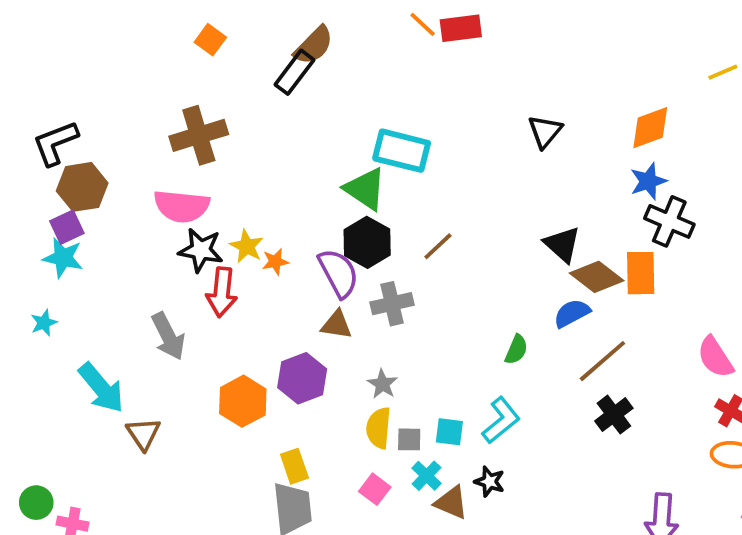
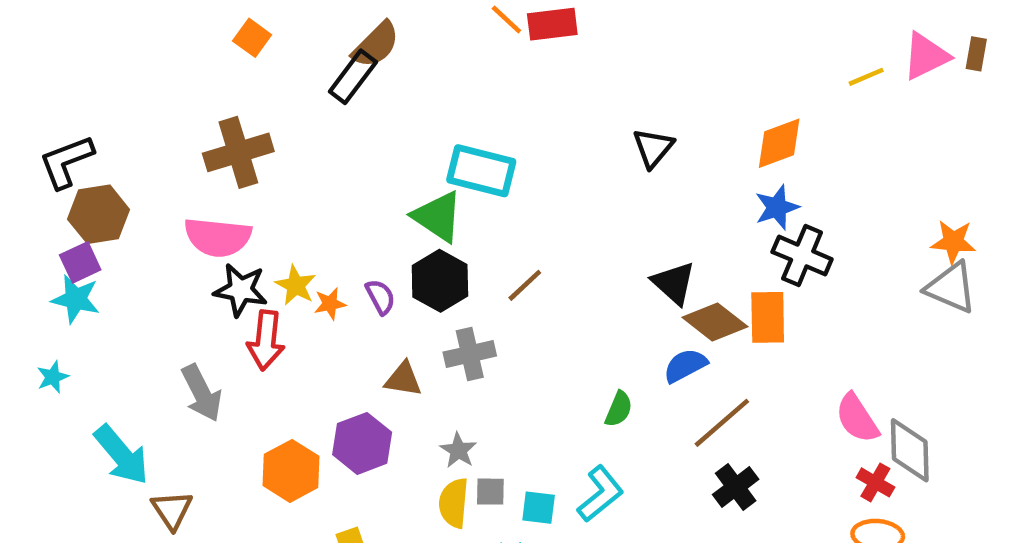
purple semicircle: (338, 273) -> (380, 297), moved, size x0.6
gray square: (409, 439) -> (490, 492), moved

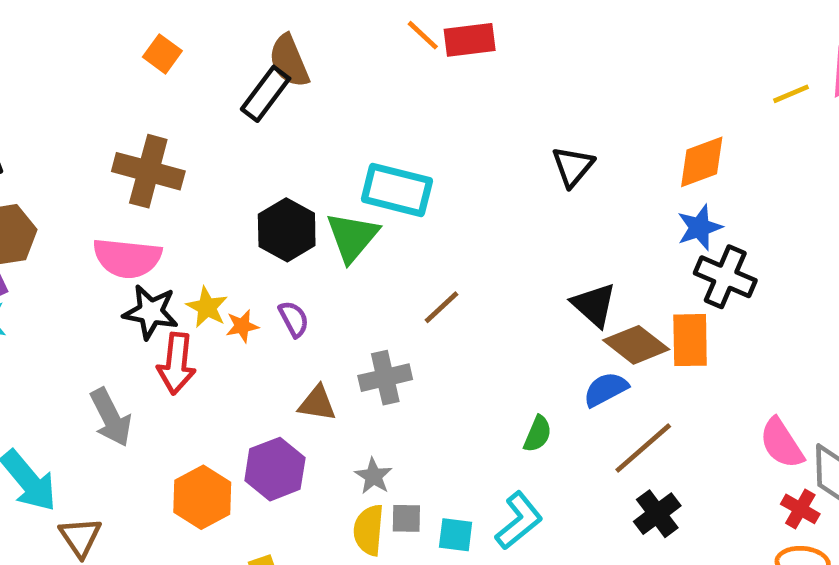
brown semicircle: (376, 45) -> (289, 61), turned 112
brown cross: (238, 152) -> (148, 171), turned 32
green triangle: (438, 217) -> (352, 237), turned 36
black hexagon: (440, 281) -> (287, 230), moved

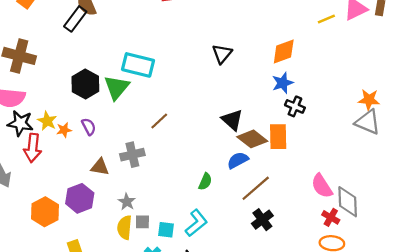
black cross: (725, 277) -> (295, 106), size x0.7

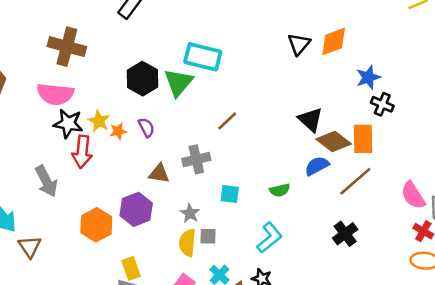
orange diamond: (284, 51) -> (334, 41), moved
green semicircle: (205, 182) -> (280, 190), turned 54
brown line: (256, 188) -> (355, 181), moved
cyan square: (166, 230) -> (230, 194), moved

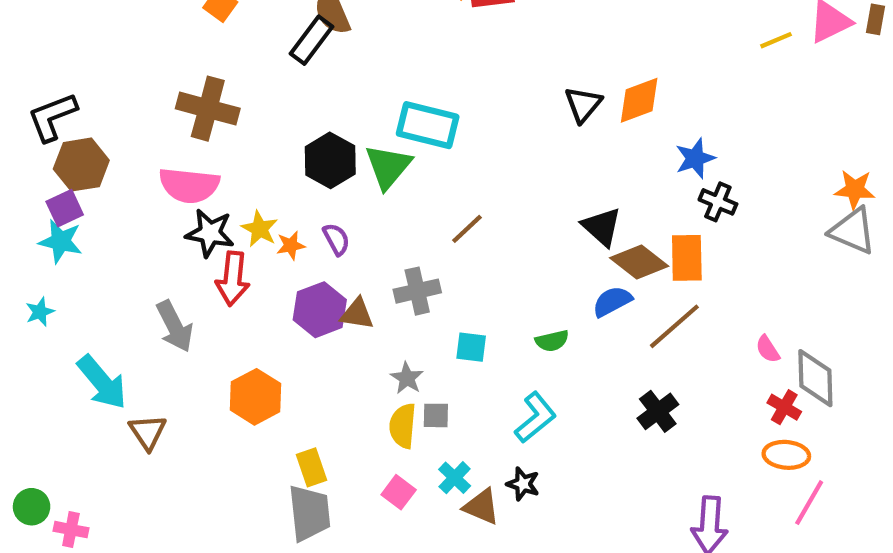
pink semicircle: (413, 195) -> (768, 349), size x0.6
purple hexagon: (136, 209) -> (320, 310), moved

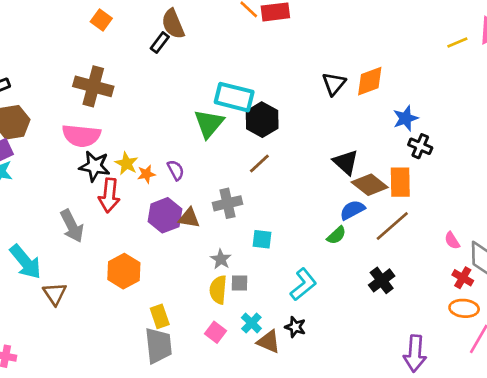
black rectangle: (311, 40) -> (160, 43), size x0.7
black hexagon: (330, 160) -> (262, 120), moved
green semicircle: (552, 341) -> (336, 235), moved, turned -30

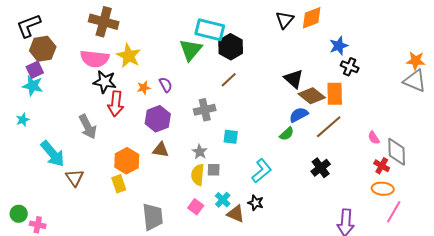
yellow star: (126, 163) -> (129, 56), moved, size x1.4
brown triangle: (189, 218) -> (161, 150), moved
yellow rectangle: (160, 316) -> (119, 184), moved

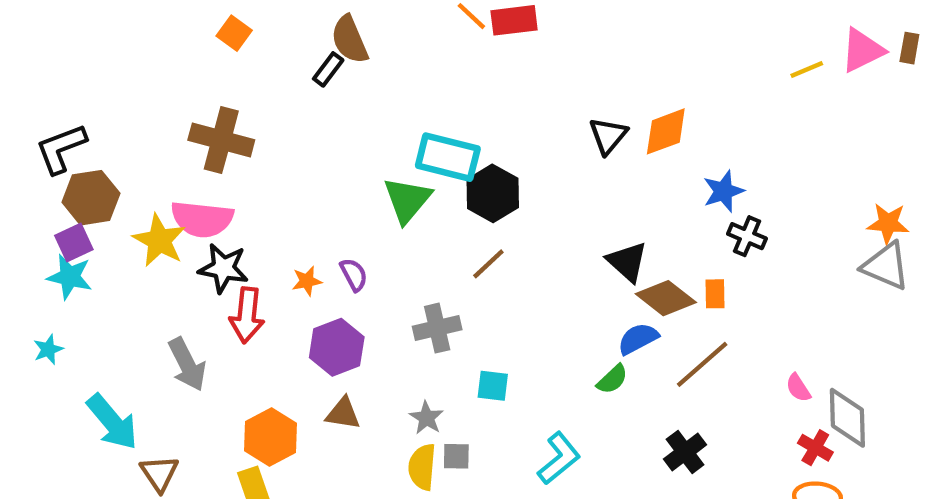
yellow star: (129, 56) -> (159, 240), moved
orange rectangle: (335, 94) -> (715, 294), size x0.6

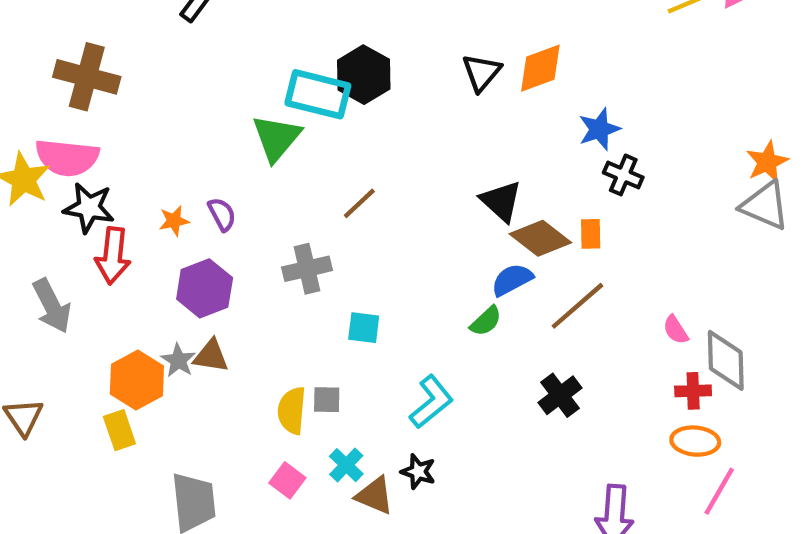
black hexagon: (493, 193) -> (364, 75), moved
orange star: (888, 223) -> (767, 162), turned -30
gray star: (426, 418) -> (178, 360), moved
red cross: (815, 448) -> (693, 391), turned -32

